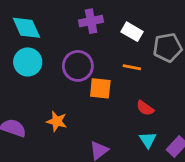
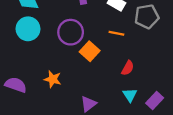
orange square: (100, 88) -> (90, 51), turned 36
red semicircle: (145, 108) -> (128, 68), turned -96

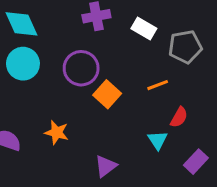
orange line: (116, 33) -> (158, 85), moved, turned -32
red semicircle: (128, 68) -> (179, 117), moved
cyan triangle: (130, 95) -> (158, 140), moved

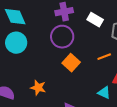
purple circle: (81, 68) -> (62, 37), moved
cyan triangle: (158, 140) -> (104, 93), turned -32

